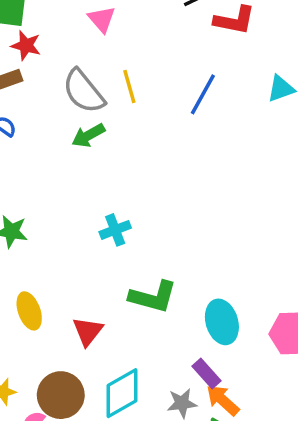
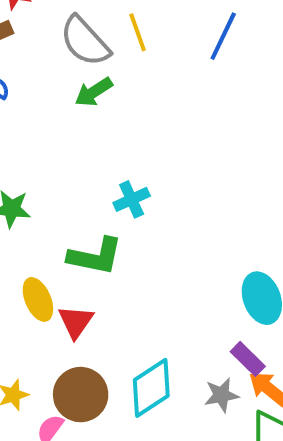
green L-shape: (153, 297) -> (95, 256), moved
red triangle: (88, 331) -> (76, 322), moved

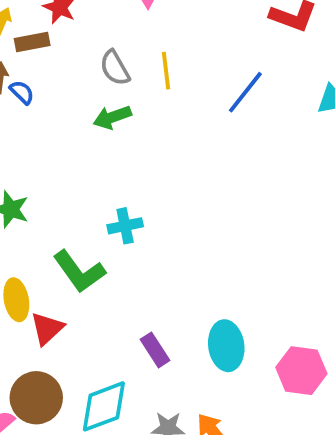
gray semicircle: (85, 41) -> (115, 68), size x0.7
green L-shape: (95, 256) -> (79, 271), turned 30
purple rectangle: (248, 359) -> (155, 350), moved

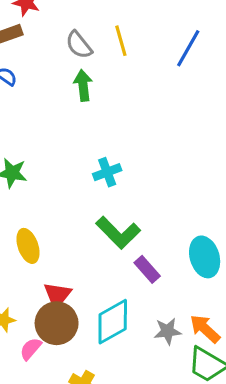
green arrow: (112, 117) -> (83, 85), turned 112
green L-shape: (79, 271) -> (118, 233), moved
red triangle: (47, 328) -> (57, 295), moved

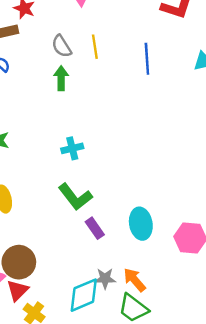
blue line: (188, 48) -> (147, 59), turned -40
red triangle: (57, 295) -> (18, 290), moved
cyan diamond: (113, 322) -> (84, 295), moved

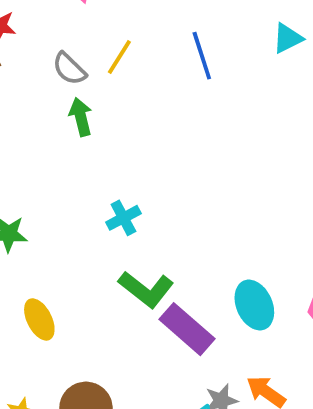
yellow line: (95, 47) -> (119, 57), turned 55
purple rectangle: (95, 228) -> (187, 329), size x1.6

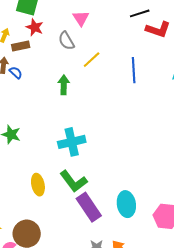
gray semicircle: (69, 69) -> (66, 41), moved
cyan cross: (123, 218) -> (72, 142), size x1.5
yellow ellipse: (39, 319) -> (38, 185), moved

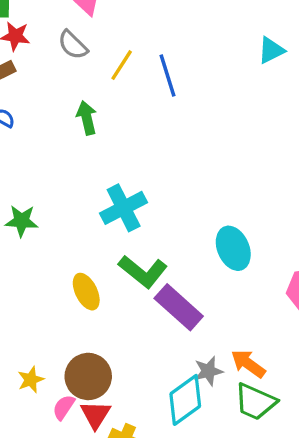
blue line: (134, 70) -> (167, 76), moved
cyan ellipse: (126, 204) -> (233, 248), moved

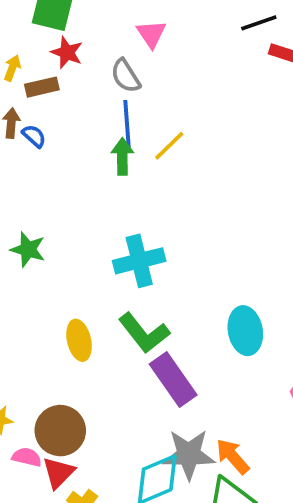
yellow line: (122, 65) -> (169, 146), moved
blue line: (167, 76) -> (127, 124), moved
gray star: (208, 371) -> (189, 454), size x1.6
pink semicircle: (64, 407) -> (27, 457), turned 56

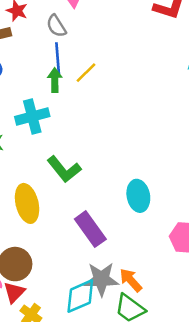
cyan cross: (139, 261) -> (32, 116), moved
green L-shape: (144, 333) -> (64, 169), moved
yellow ellipse: (79, 340) -> (27, 203), size x1.4

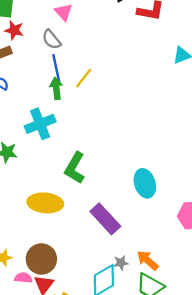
green L-shape: (64, 169) -> (75, 168), turned 76
yellow ellipse: (27, 203) -> (45, 203), turned -64
gray star: (101, 279) -> (121, 263), size x0.5

